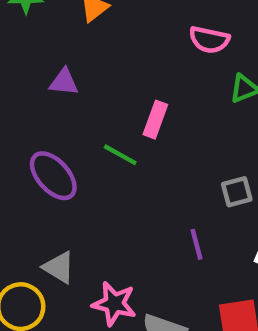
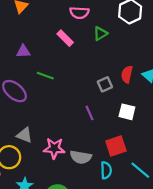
purple triangle: (64, 82) -> (23, 51), moved
pink rectangle: (155, 120) -> (65, 38), moved, turned -56

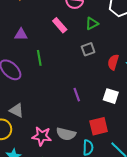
green line: (45, 76) -> (39, 58), turned 56
gray square: (105, 84) -> (88, 49), moved
pink star: (54, 148) -> (42, 136), moved

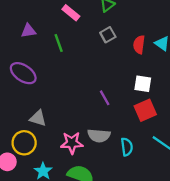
green line: (39, 58) -> (59, 43), moved
purple line: (77, 95) -> (105, 98), moved
red square: (99, 126) -> (145, 110), moved

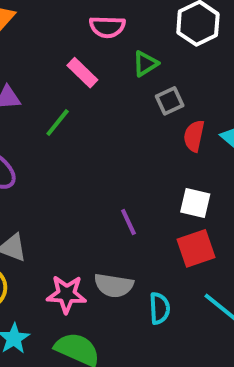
gray square: (108, 35) -> (170, 101), moved
green line: (59, 43) -> (58, 122), turned 54

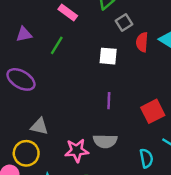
white square: (195, 203) -> (108, 56), moved
purple line: (128, 222) -> (109, 101), turned 35
cyan semicircle: (160, 308) -> (146, 158), moved

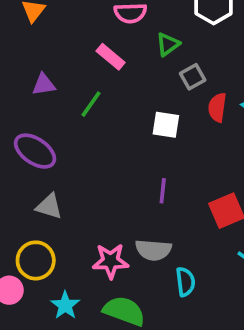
gray triangle: (39, 126) -> (49, 206), moved
cyan semicircle: (146, 158) -> (185, 282), moved

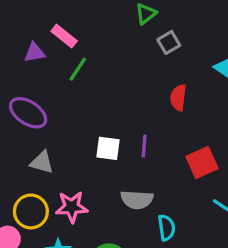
pink rectangle: (111, 57) -> (64, 36), moved
red semicircle: (217, 107) -> (178, 98), moved
white square: (166, 125) -> (108, 148), moved
pink star: (111, 261) -> (72, 207), moved

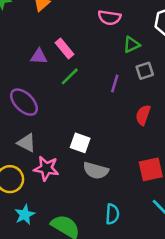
purple line: (144, 146) -> (115, 83), moved
gray semicircle: (137, 200) -> (96, 171), moved
pink star: (72, 207) -> (46, 168), moved

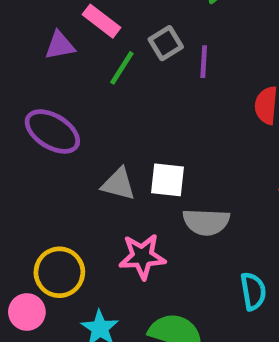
gray square: (145, 71) -> (166, 43), moved
gray triangle: (27, 143) -> (118, 184), moved
pink star: (46, 168) -> (142, 256), moved

